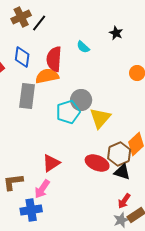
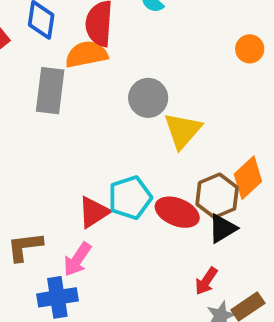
cyan pentagon: (68, 112) -> (130, 198), moved
black triangle: (122, 172) -> (223, 228), turned -48
red arrow: (124, 201) -> (206, 281), moved

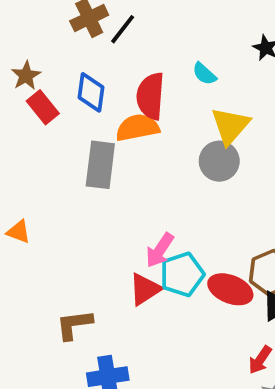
gray circle: (148, 98) -> (219, 161), moved
yellow triangle: (183, 131) -> (230, 126), moved
pink arrow: (77, 259) -> (160, 250), moved

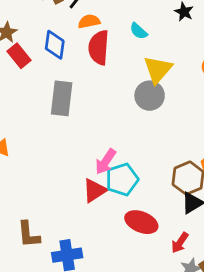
orange semicircle: (137, 128) -> (89, 21), moved, size x0.7
red ellipse: (230, 289) -> (141, 222), moved
brown L-shape: (74, 325) -> (29, 234), moved, turned -88

